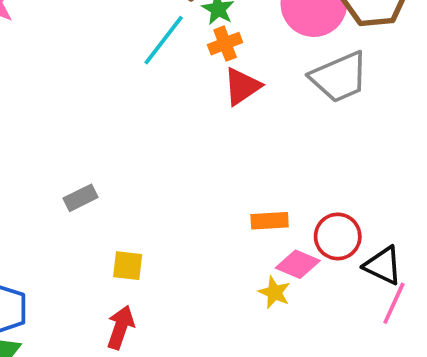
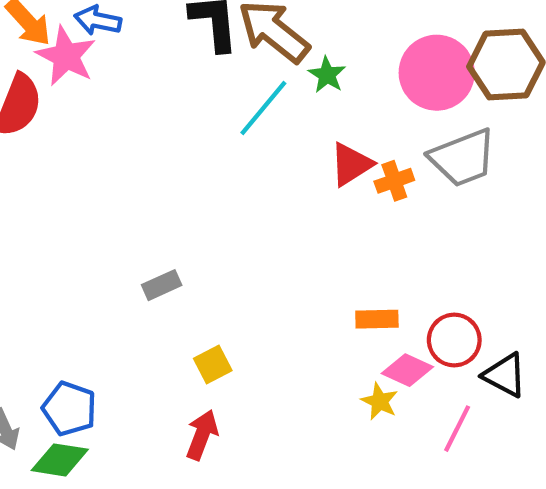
orange cross: (225, 44) -> (394, 181), moved
yellow square: (128, 266) -> (213, 364), turned -36
pink line: (394, 303) -> (457, 429), moved

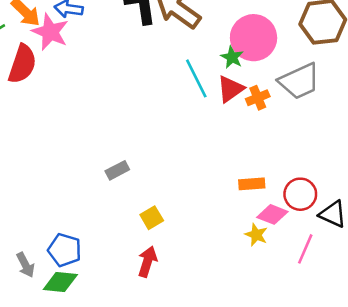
pink circle: (437, 73) -> (254, 38), moved
green star: (327, 75) -> (232, 57), moved
cyan line: (263, 108) -> (196, 78), moved, turned -63

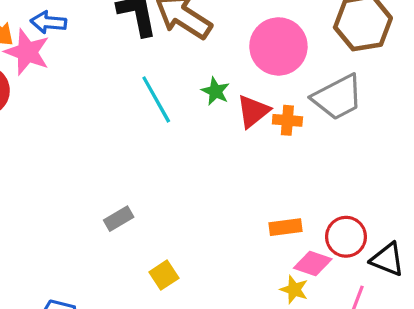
green star: (232, 57) -> (215, 91), moved
cyan line: (196, 78) -> (156, 99), moved
orange cross: (258, 98) -> (287, 120), turned 30

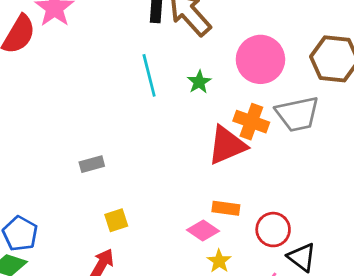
red triangle: (253, 111) -> (227, 145), moved, size x1.4
orange cross: (287, 120) -> (251, 122), size x1.4
pink diamond: (313, 264) -> (203, 231), moved

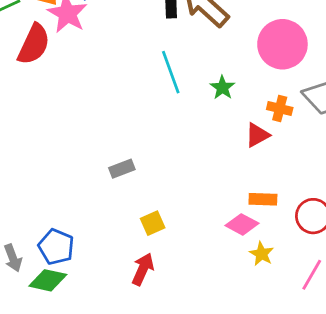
green star: (199, 82) -> (222, 88), moved
orange cross: (251, 122) -> (280, 109), size x0.7
red triangle: (227, 145) -> (257, 135), size x0.6

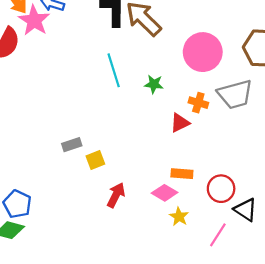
green star: (222, 88) -> (154, 84), turned -30
yellow square: (153, 223) -> (95, 160), moved
red arrow: (143, 269) -> (116, 195), moved

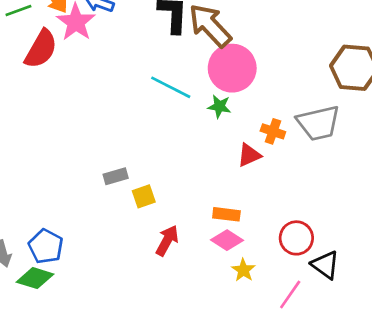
pink circle: (203, 52) -> (232, 68), moved
cyan line: (114, 70) -> (171, 87), turned -48
orange rectangle: (182, 174) -> (226, 214), moved

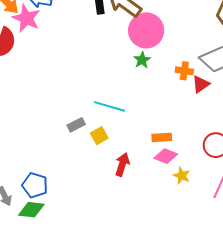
cyan line: (171, 87) -> (109, 106), moved
green star: (219, 106) -> (142, 60), turned -30
red triangle: (249, 155) -> (201, 84), moved

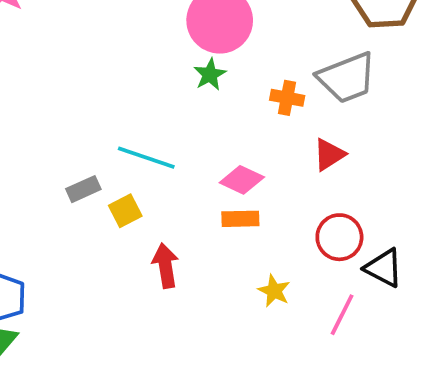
red triangle: (201, 84) -> (329, 155), moved
pink diamond: (166, 156) -> (242, 180), moved
red arrow: (122, 164) -> (165, 266), turned -30

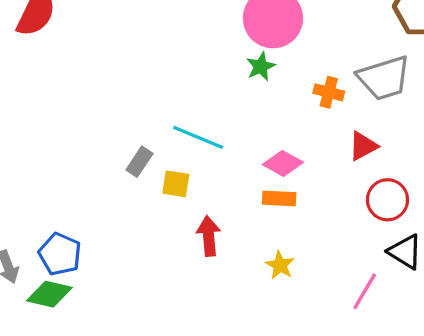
gray rectangle: (83, 189) -> (139, 162), turned -36
yellow square: (125, 211) -> (176, 184), turned 32
red circle: (339, 237) -> (387, 200), moved
yellow star: (274, 291) -> (280, 265), moved

